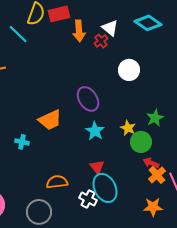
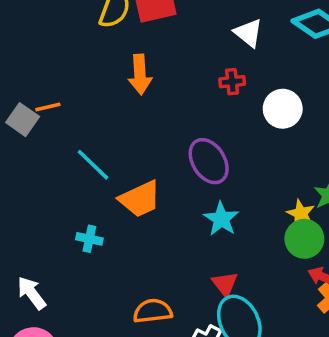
orange arrow: (79, 31) -> (140, 74), moved
cyan line: (18, 34) -> (93, 165), moved
red cross: (101, 41) -> (232, 82), moved, turned 32
yellow star: (128, 128) -> (301, 213), moved

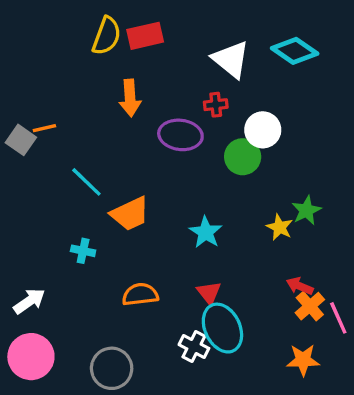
white triangle: (248, 33) -> (231, 59), size x1.4
purple ellipse: (209, 161) -> (180, 135), moved, turned -51
green circle: (304, 239) -> (243, 157), moved
white arrow: (32, 293) -> (29, 301), turned 92
orange semicircle: (153, 311) -> (140, 294), moved

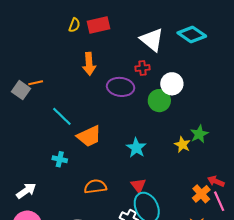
yellow semicircle: (107, 36) -> (74, 25), size x0.6
red arrow: (300, 286) -> (216, 181), moved

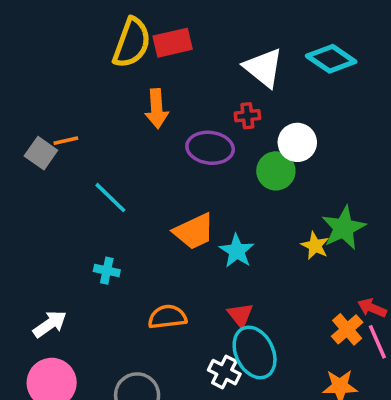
yellow semicircle: (74, 25) -> (132, 43), size x2.0
green star: (199, 134) -> (344, 228), size x1.4
orange trapezoid: (89, 136) -> (194, 231), moved

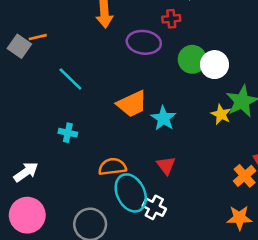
white circle: (297, 142) -> (215, 65), moved
cyan ellipse: (255, 352) -> (131, 193), moved

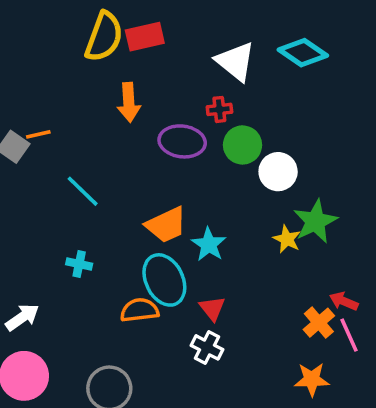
green circle: (192, 59) -> (243, 145), moved
cyan ellipse: (131, 193) -> (164, 280), moved
white cross: (154, 207) -> (207, 347), moved

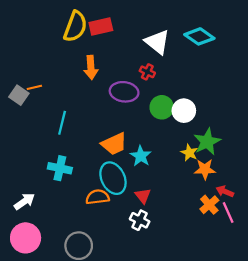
red cross: (219, 109) -> (147, 72), turned 32
green circle: (243, 145) -> (162, 107), moved
cyan line: (83, 191) -> (62, 123), turned 60
cyan cross: (79, 264) -> (60, 168), size x1.5
orange star: (312, 379) -> (205, 169), moved

